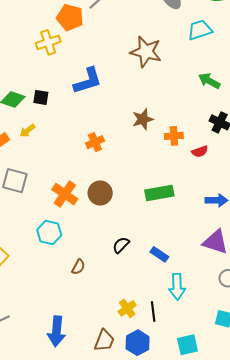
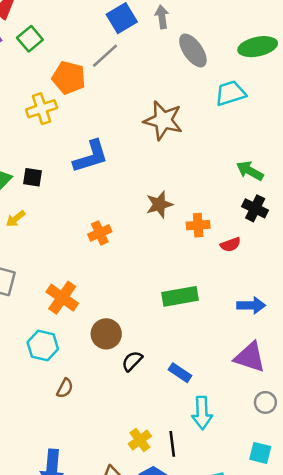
green arrow: (209, 81) -> (250, 171), moved
brown circle: (100, 193) -> (106, 334), moved
brown semicircle: (78, 267) -> (65, 388), moved

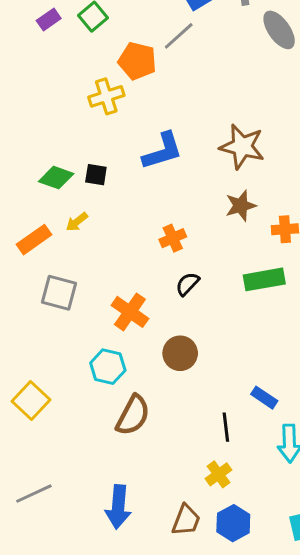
brown star: (163, 120) -> (242, 147), moved
green rectangle: (180, 296) -> (264, 279), moved
black semicircle: (132, 361) -> (188, 284), moved
brown semicircle: (65, 388) -> (133, 415), size x1.8
black line: (172, 444) -> (226, 427), moved

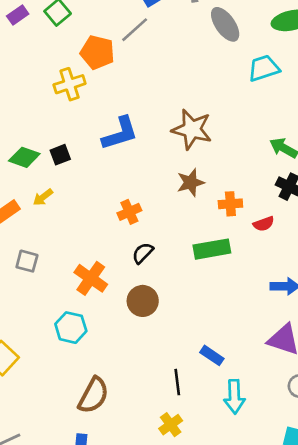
black square: (96, 175) -> (60, 155), turned -30
gray square: (59, 293) -> (27, 261), size x0.7
brown circle: (180, 353) -> (143, 301), moved
brown semicircle: (133, 415) -> (93, 395), moved

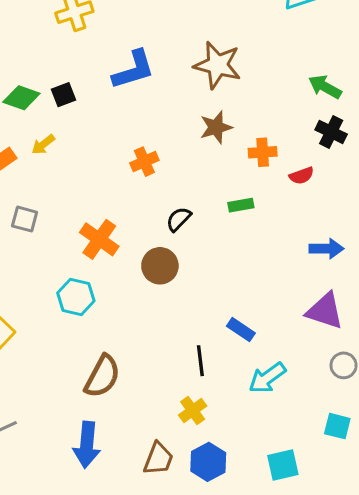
green rectangle: (212, 249) -> (241, 205), size x0.6
black semicircle: (143, 253) -> (179, 219), moved
cyan arrow: (234, 397) -> (267, 378), turned 56

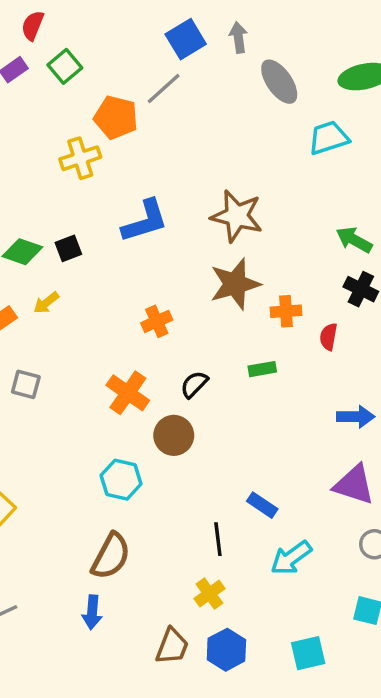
brown star: (216, 127) -> (235, 284), size x1.4
red semicircle: (302, 176) -> (329, 337), turned 120
orange cross: (99, 239) -> (128, 393), moved
cyan hexagon: (76, 297) -> (121, 480), moved
blue arrow: (87, 445) -> (92, 612), moved, size x0.7

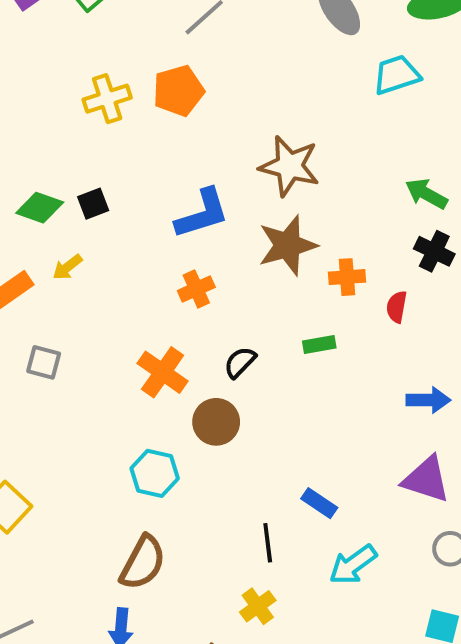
orange pentagon: (116, 117) -> (178, 91), moved, turned -30
blue L-shape: (145, 221) -> (202, 214), moved

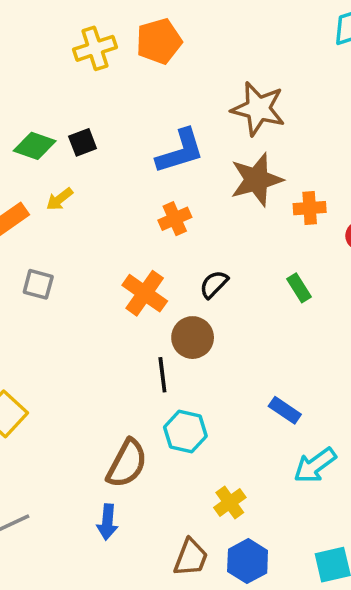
green rectangle: (319, 344) -> (299, 288), moved, turned 68
cyan hexagon: (155, 473) -> (185, 432), moved
black line: (268, 543) -> (162, 375), moved

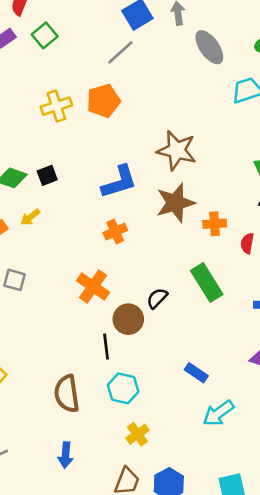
black semicircle: (214, 284) -> (157, 298), moved
green rectangle: (299, 288) -> (207, 283), size x1.8
brown semicircle: (127, 463) -> (67, 394), moved, turned 144
yellow cross: (230, 503) -> (137, 434), moved

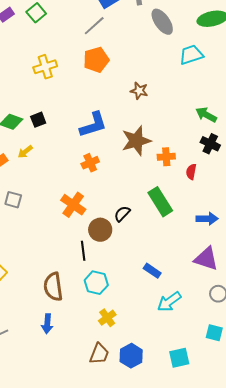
orange pentagon: (103, 101) -> (96, 60), moved
brown star: (177, 150) -> (139, 91), moved, size x0.6
blue arrow: (66, 455) -> (47, 324), moved

